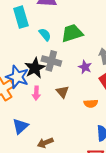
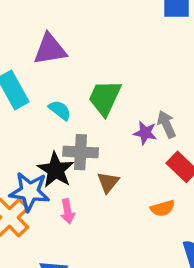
green trapezoid: (72, 33) -> (105, 98), turned -35
purple star: (85, 67) -> (145, 133), moved
brown triangle: (62, 92) -> (108, 182), moved, turned 32

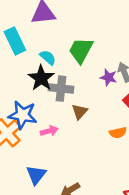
black star: (56, 170) -> (41, 78), moved
pink arrow: (68, 211) -> (49, 131), turned -98

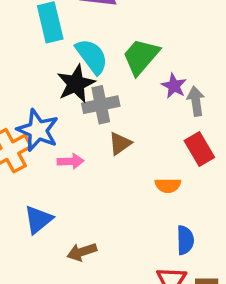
cyan semicircle: (48, 57) -> (92, 56), size x1.5
purple star: (109, 77) -> (174, 86), moved
gray cross: (61, 89) -> (101, 105), turned -30

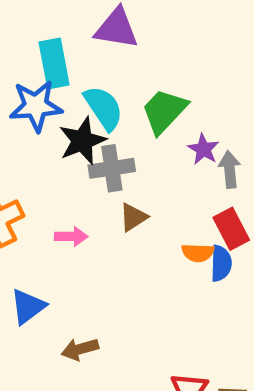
blue star: (38, 130) -> (36, 106), moved, turned -30
orange semicircle: (168, 185) -> (198, 253), moved
blue semicircle: (185, 240) -> (221, 263), moved

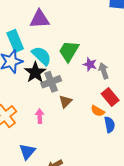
pink arrow: (71, 236) -> (40, 116), turned -80
orange semicircle: (198, 253) -> (98, 111), turned 40
blue semicircle: (221, 263) -> (110, 125), moved

